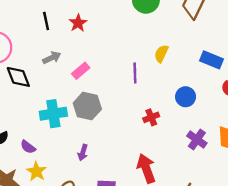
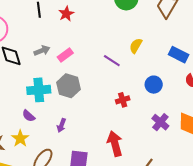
gray arrow: (52, 58) -> (42, 51), moved
purple line: (135, 73) -> (112, 61), turned -60
purple semicircle: (28, 147) -> (29, 116), moved

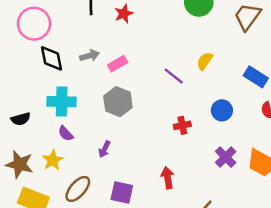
cyan cross: (39, 90) -> (62, 102), moved
red arrow: (115, 144) -> (168, 178), size x0.7

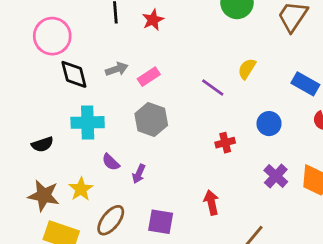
purple semicircle: (66, 134) -> (111, 162), moved

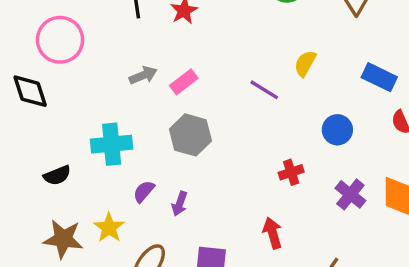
black diamond: (74, 74) -> (30, 91), moved
red cross: (225, 143) -> (291, 172), moved
purple semicircle: (111, 162) -> (144, 191), turned 90

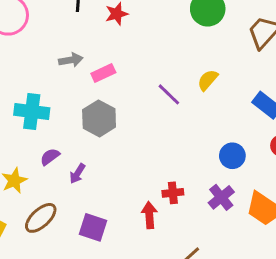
blue circle: (337, 130) -> (232, 156), moved
red cross: (291, 172) -> (173, 193), moved

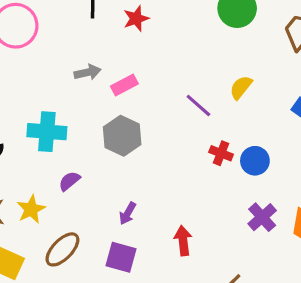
blue circle: (232, 156) -> (255, 161), moved
purple arrow: (77, 174) -> (128, 213), moved
red cross: (173, 193) -> (221, 153), moved, turned 30

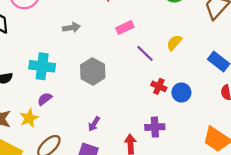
pink rectangle: (124, 85) -> (125, 28), moved
purple semicircle: (69, 181) -> (45, 99), moved
purple cross: (262, 217) -> (155, 127), moved, turned 36

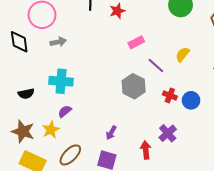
gray arrow: (71, 28) -> (58, 42), moved
gray hexagon: (93, 71) -> (134, 86), moved
purple cross: (155, 127) -> (168, 133), turned -36

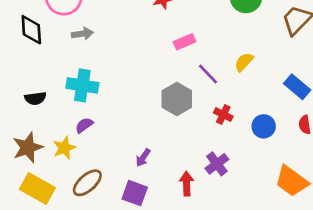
blue circle: (191, 100) -> (264, 126), moved
brown star: (23, 131) -> (28, 147), turned 30

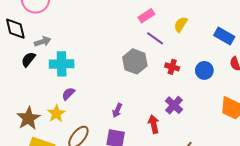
gray arrow: (82, 34) -> (43, 42), moved
pink rectangle: (185, 42) -> (146, 16), moved
black semicircle: (35, 98) -> (28, 59), moved, turned 147

